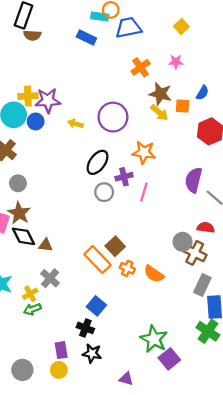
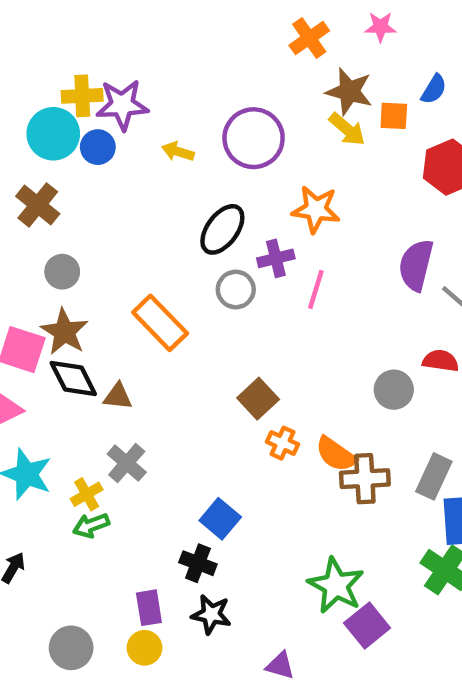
brown cross: (195, 253) -> (365, 479), moved, turned -30
orange rectangle: (97, 260) -> (160, 323), moved

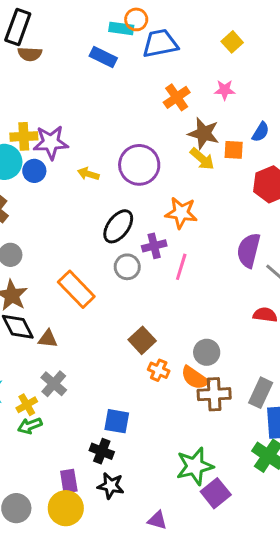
gray circle: (394, 390) -> (207, 352), moved
blue square: (220, 519) -> (117, 421), turned -30
green star: (336, 585) -> (195, 466), turned 30
yellow circle: (145, 648) -> (66, 508), size x1.5

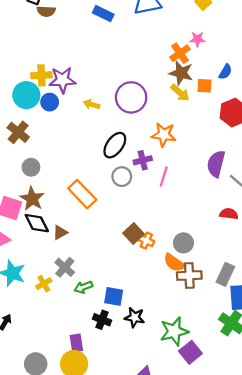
orange cross: (177, 97) -> (180, 53), moved
brown triangle: (48, 339) -> (60, 232), turned -35
orange cross: (159, 370) -> (146, 241), moved
green arrow: (30, 426) -> (83, 287), moved
black star: (111, 486) -> (135, 317), moved

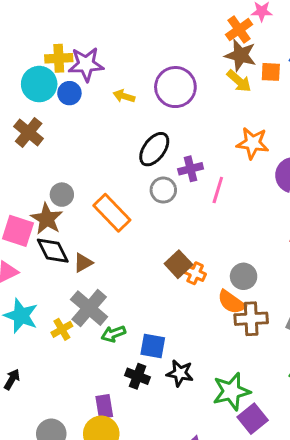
orange star: (164, 135) -> (253, 143), moved
gray circle: (31, 167) -> (62, 195), moved
gray cross: (65, 267) -> (89, 308), size x1.4

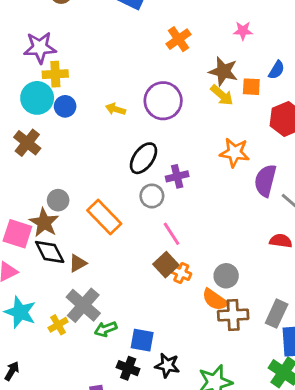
orange cross: (239, 30) -> (179, 39), moved
purple star: (86, 64) -> (40, 48), moved
pink line: (218, 190) -> (172, 234), moved, turned -50

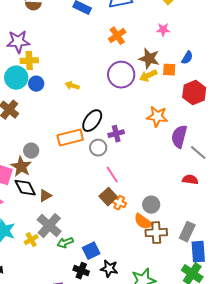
yellow arrow: (222, 95) -> (148, 76), turned 114
purple circle: (163, 101) -> (121, 75), moved
orange rectangle: (104, 217) -> (70, 138), moved, turned -60
blue square: (142, 340) -> (91, 251), turned -36

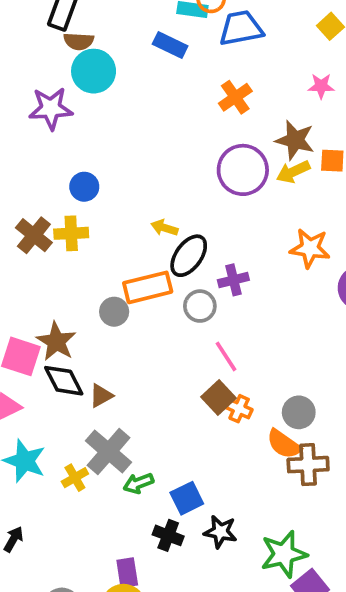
yellow cross: (29, 61) -> (71, 233), moved
cyan circle: (16, 78) -> (94, 71), moved
yellow arrow: (72, 86) -> (164, 228), moved
gray circle: (31, 151) -> (114, 312), moved

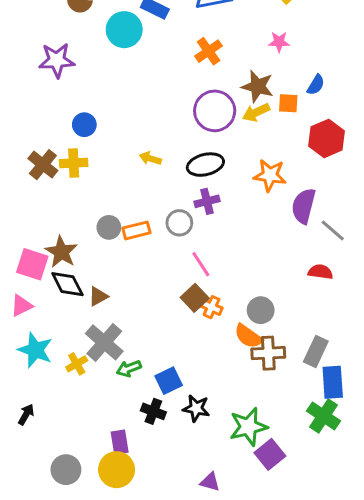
cyan circle: (94, 71) -> (124, 30), moved
black ellipse: (189, 256) -> (205, 165), moved, turned 40
orange rectangle: (148, 287) -> (136, 230), moved, size x0.7

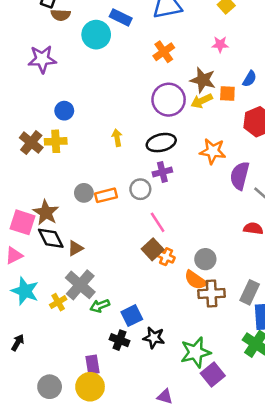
yellow arrow: (150, 158) -> (117, 138), turned 63

